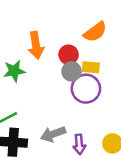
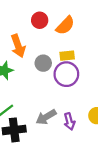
red circle: (69, 55) -> (40, 20), moved
gray circle: (72, 71) -> (43, 63), moved

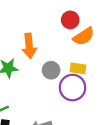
red circle: (40, 20) -> (70, 20), moved

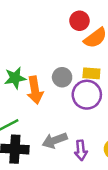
orange arrow: (29, 46) -> (35, 90), moved

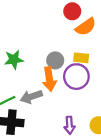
orange arrow: (35, 90) -> (49, 79), moved
gray arrow: (55, 140) -> (31, 97), moved

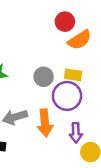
orange arrow: (49, 79) -> (45, 123), moved
purple arrow: (69, 125) -> (76, 133), moved

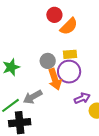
orange arrow: (45, 123) -> (55, 79), moved
purple arrow: (76, 133) -> (82, 98), turned -98

